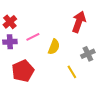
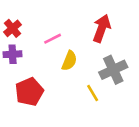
pink line: (33, 37) -> (53, 39), moved
gray cross: (88, 54) -> (113, 70), size x1.5

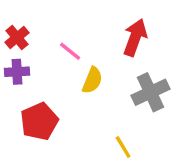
pink line: (53, 39) -> (70, 51), turned 66
yellow line: (93, 93) -> (123, 147), moved

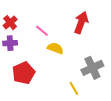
yellow semicircle: (92, 80) -> (55, 48), turned -91
gray cross: (150, 92) -> (92, 68), moved

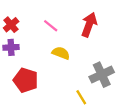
pink line: (42, 31) -> (51, 26), moved
red pentagon: (23, 73) -> (26, 80), turned -30

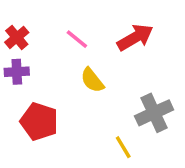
red arrow: (89, 25) -> (135, 37), turned 40
yellow semicircle: (61, 53) -> (92, 80), turned -150

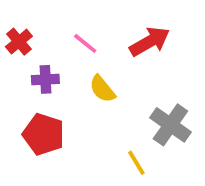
purple cross: (17, 72) -> (45, 79), moved
gray cross: (154, 113) -> (170, 125), turned -30

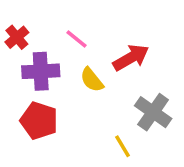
red arrow: (150, 42) -> (131, 58), moved
purple cross: (45, 79) -> (41, 71), size x1.5

